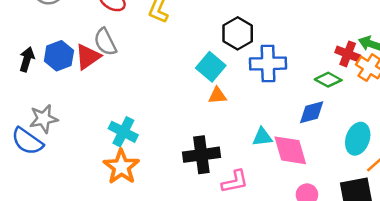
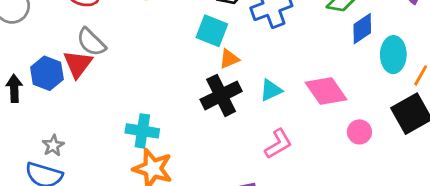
blue diamond: (312, 112) -> (362, 29), moved
gray star: (44, 119) -> (53, 145), size x0.7
cyan triangle: (262, 137) -> (271, 90), moved
black cross: (201, 155) -> (221, 95), moved

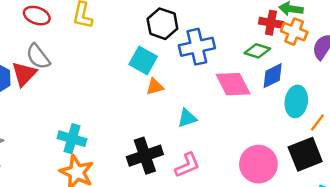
pink diamond: (326, 91) -> (233, 84), moved
black cross: (221, 95) -> (145, 156), moved
pink circle: (359, 132) -> (258, 164), size x1.8

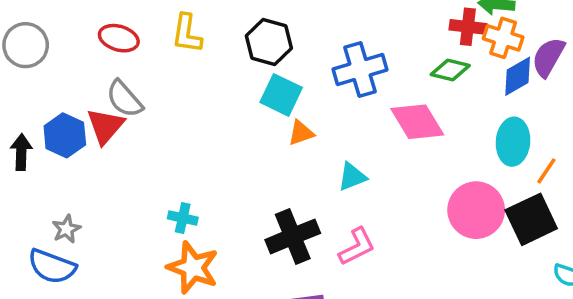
black hexagon: (162, 24) -> (269, 42), moved
blue diamond: (273, 76) -> (518, 76), moved
cyan cross: (72, 139) -> (183, 218), size x0.7
pink circle: (258, 164) -> (476, 210), moved

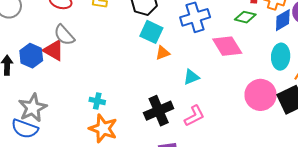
red triangle: (105, 126) -> (54, 50), turned -40
gray star: (66, 229) -> (33, 108), size x1.8

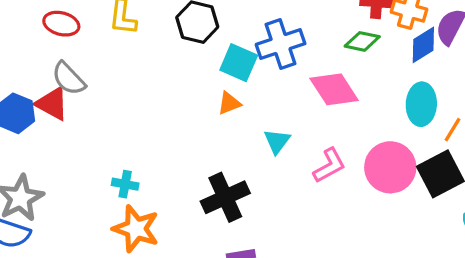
cyan square: (151, 32) -> (239, 63), moved
cyan triangle: (191, 77) -> (277, 141), turned -30
pink L-shape: (194, 116) -> (329, 166), moved

